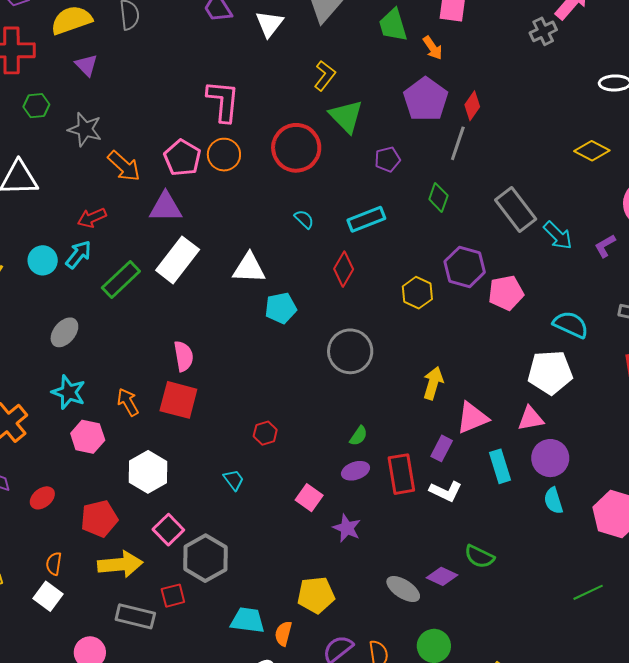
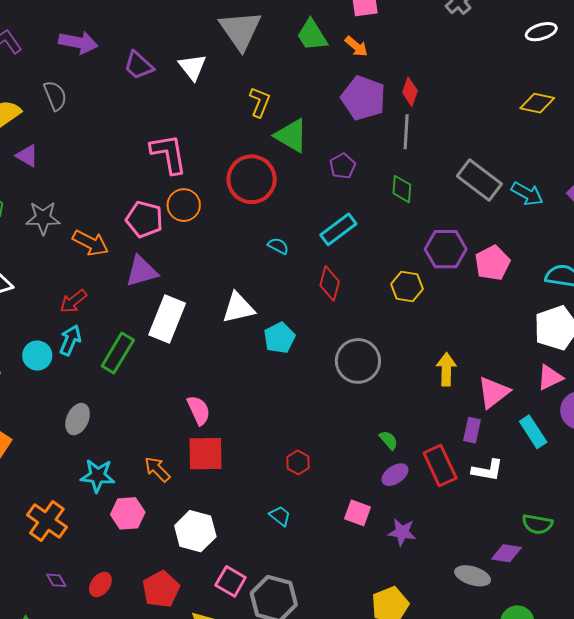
green semicircle: (359, 436) -> (389, 440), turned -60

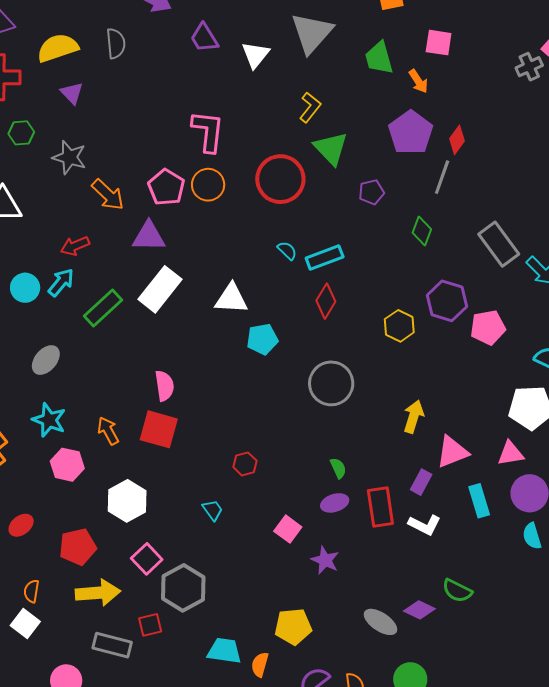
cyan rectangle: (338, 229) -> (325, 258), moved

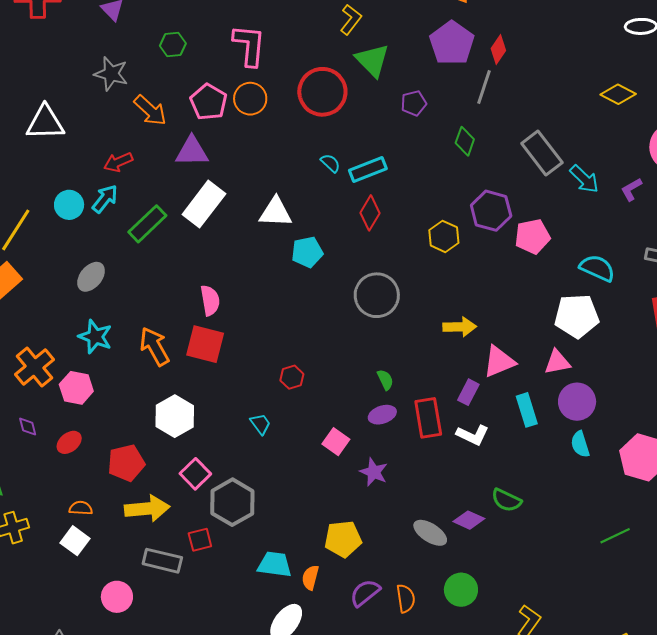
green hexagon: (21, 133) -> (173, 45), moved
yellow arrow: (414, 416) -> (460, 327), turned 72
orange arrow: (108, 431) -> (155, 346), size x1.4
pink hexagon: (67, 465) -> (76, 388), moved
orange semicircle: (32, 591) -> (81, 508), turned 85

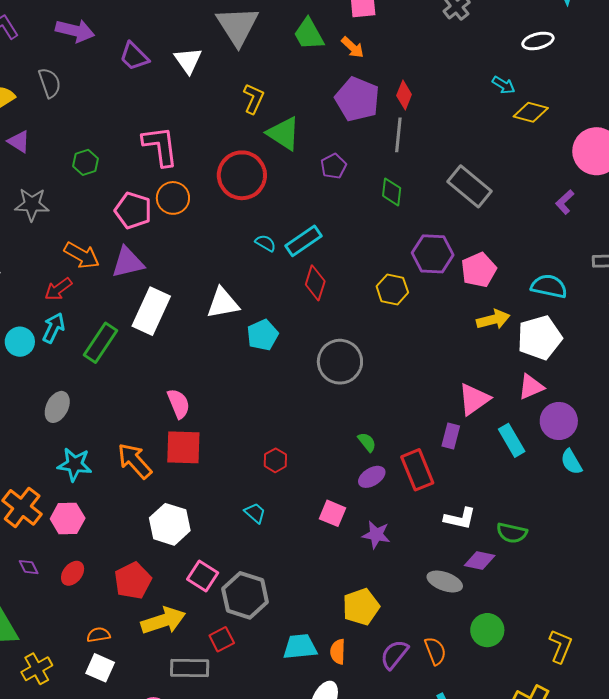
orange arrow: (150, 110) -> (82, 255), moved
cyan arrow: (584, 179) -> (504, 85), moved, size x0.7
yellow arrow: (460, 327) -> (493, 320), moved
white L-shape: (473, 435) -> (460, 518), moved

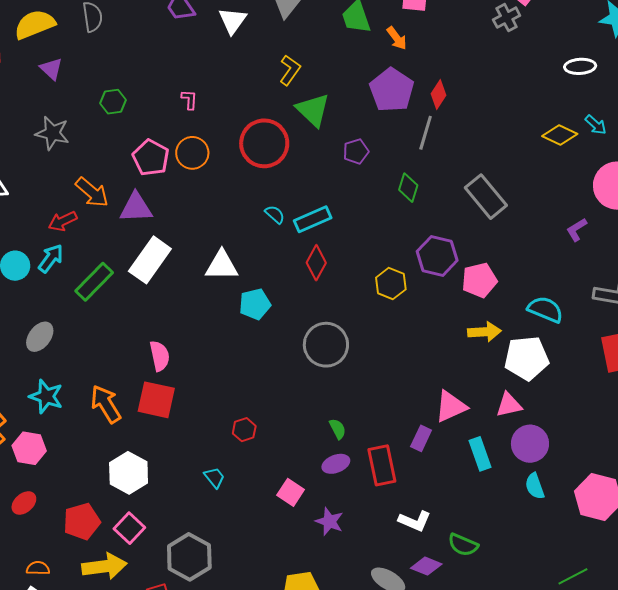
cyan arrow: (504, 85) -> (596, 125), moved
pink L-shape: (160, 146) -> (189, 99), size x0.5
pink square: (203, 576) -> (129, 528), moved

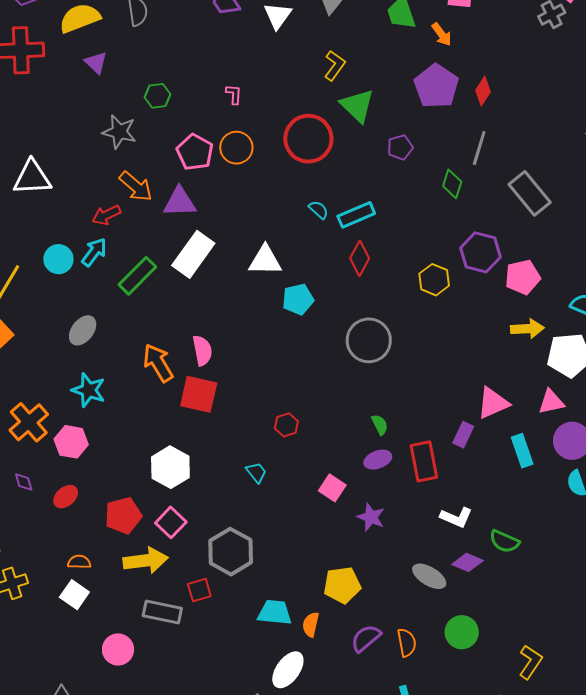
gray star: (52, 133) -> (119, 132), moved
gray line: (426, 133) -> (479, 148), moved
orange arrow: (106, 404) -> (158, 363), moved

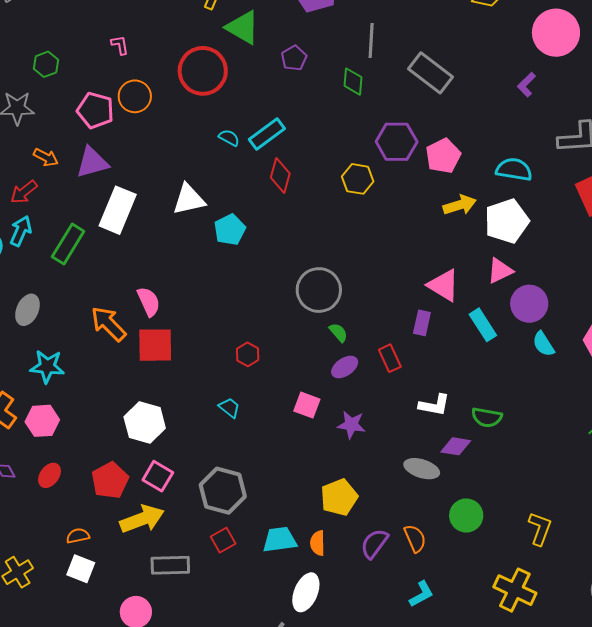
orange arrow: (136, 186) -> (46, 157), size x0.7
gray circle: (369, 340) -> (319, 290), moved
pink triangle: (493, 403) -> (444, 285), turned -51
red rectangle: (424, 461) -> (390, 358), size x0.7
red square: (199, 590) -> (223, 540), moved

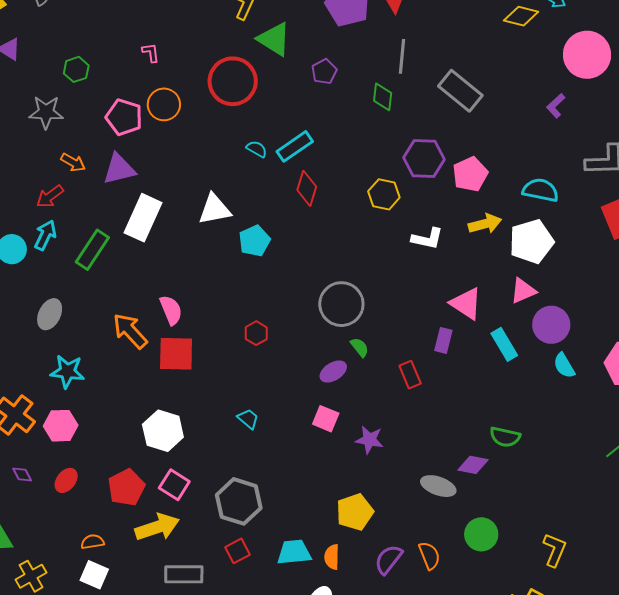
red hexagon: (248, 354) -> (256, 333), moved
purple ellipse: (345, 367) -> (333, 372), moved
white L-shape: (434, 405) -> (427, 239), moved

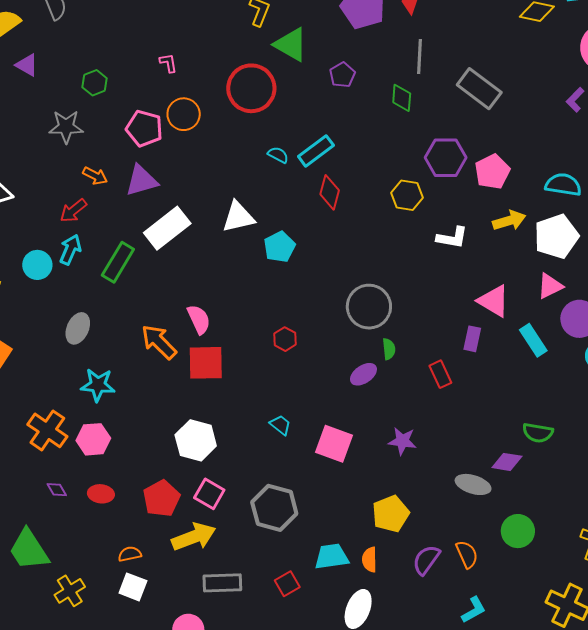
white rectangle: (143, 218) -> (167, 228), turned 30
green semicircle: (360, 347) -> (389, 349), turned 35
pink square: (326, 419) -> (334, 444), moved, size x1.4
red ellipse: (66, 480) -> (101, 494), turned 60
red square: (238, 551) -> (287, 584), moved

